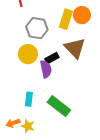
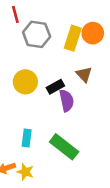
gray hexagon: (37, 28) -> (37, 34), moved
brown triangle: (75, 48) -> (84, 74), size x0.6
purple semicircle: (46, 69) -> (67, 101), moved

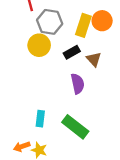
yellow circle: (25, 82) -> (39, 45), moved
black rectangle: (55, 87) -> (72, 52), moved

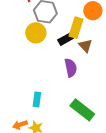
yellow rectangle: (83, 25) -> (76, 28), moved
green rectangle: (75, 127) -> (82, 110), moved

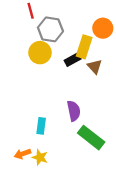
purple semicircle: (71, 68) -> (74, 111), moved

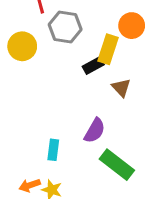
yellow circle: (40, 53) -> (22, 46), moved
brown triangle: (95, 67) -> (121, 88), moved
purple semicircle: (74, 111) -> (95, 131), turned 42

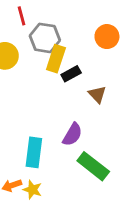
yellow rectangle: (108, 49) -> (56, 59), moved
cyan rectangle: (53, 150) -> (34, 152), size x1.5

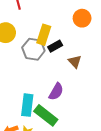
gray hexagon: (45, 38) -> (33, 49), moved
green rectangle: (93, 166) -> (46, 115), moved

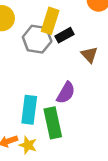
green rectangle: (46, 115) -> (53, 123), turned 40

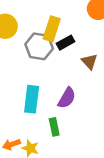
cyan rectangle: (29, 110) -> (32, 99), moved
green rectangle: (53, 123) -> (54, 127), size x0.6

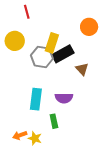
black rectangle: (66, 43) -> (63, 54), size x1.5
purple semicircle: (67, 98) -> (64, 98), turned 60

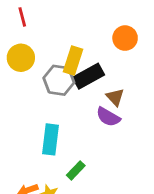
red line: (27, 12) -> (22, 17), moved
purple semicircle: (64, 98) -> (108, 117), moved, turned 30
green rectangle: (54, 121) -> (76, 170), turned 56

